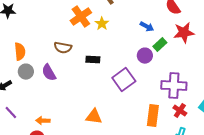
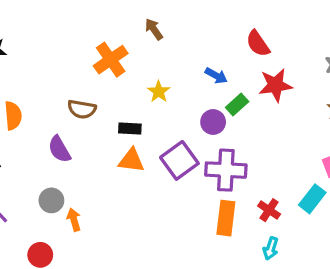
yellow star: (102, 24) -> (159, 92), moved
gray circle: (26, 72) -> (51, 200), moved
purple cross: (174, 86) -> (226, 170), moved
orange triangle: (94, 117) -> (131, 160), moved
orange arrow: (43, 121) -> (74, 220), moved, turned 72

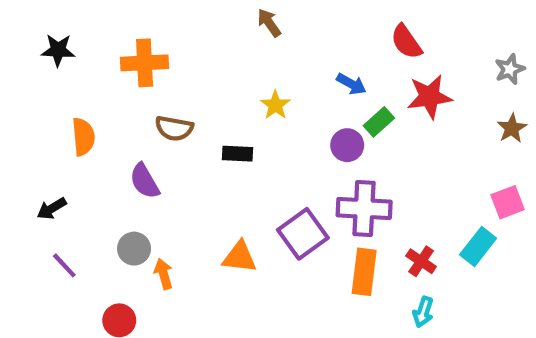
orange cross: (111, 60) -> (145, 63), moved, turned 32
orange triangle: (131, 160) -> (240, 257), moved
purple square: (179, 160) -> (303, 234), moved

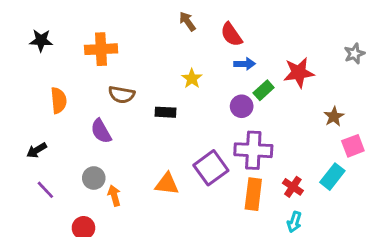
red semicircle: (406, 42) -> (231, 35), moved
blue arrow: (351, 84) -> (245, 64), turned -30
brown star: (512, 128) -> (334, 117), moved

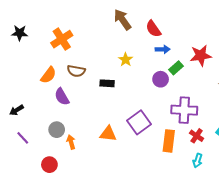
brown arrow: (187, 21) -> (122, 20), size x1.5
orange cross: (101, 49) -> (62, 39), turned -30
orange semicircle: (59, 100) -> (48, 75), moved, turned 42
purple cross: (253, 150) -> (184, 110), moved

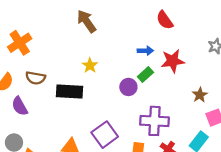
red semicircle: (153, 29) -> (165, 20), moved
blue arrow: (163, 49) -> (145, 51), moved
black rectangle: (107, 83) -> (70, 92), size x1.6

